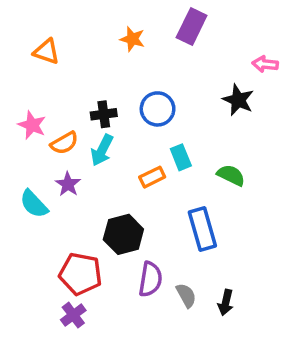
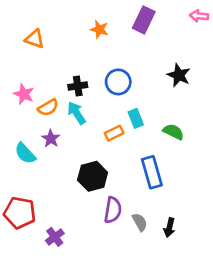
pink arrow: (265, 64) -> (199, 16), moved
cyan arrow: (102, 150) -> (76, 113), turned 120
red pentagon: (80, 274) -> (20, 213), moved

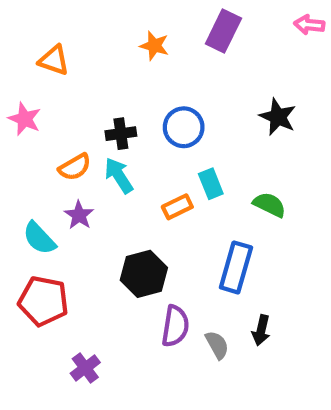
pink star: (24, 94) -> (25, 119), moved
blue rectangle: (152, 172) -> (236, 267), turned 32
red pentagon: (20, 213) -> (43, 301), moved
black arrow: (169, 227) -> (261, 330), moved

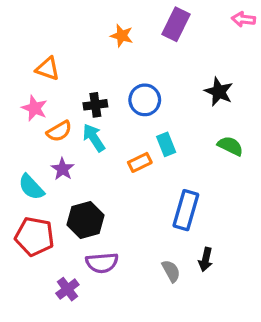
orange triangle: (54, 60) -> (48, 69), moved
pink star: (25, 119) -> (35, 108), moved
green semicircle: (269, 205) -> (230, 146), moved
black hexagon: (144, 274) -> (86, 220), moved
purple semicircle: (175, 326) -> (102, 263), moved, turned 76

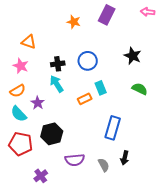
orange semicircle: (59, 131) -> (18, 91), moved
purple semicircle: (102, 263) -> (75, 160), moved

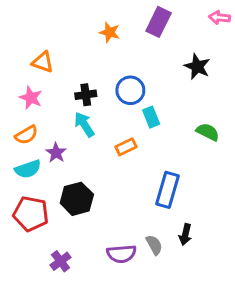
black star: (133, 56) -> (197, 67), moved
cyan rectangle: (101, 88) -> (151, 117), moved
cyan semicircle: (19, 114) -> (28, 169), turned -66
purple semicircle: (75, 160) -> (121, 254), moved

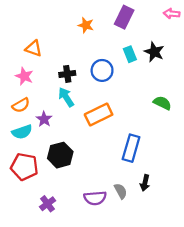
cyan rectangle: (151, 117) -> (130, 54), moved
orange rectangle: (126, 147) -> (99, 114), size x1.6

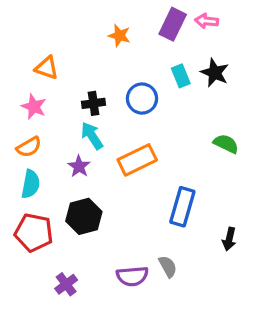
pink arrow: (172, 14) -> (207, 21), moved
purple star: (44, 119) -> (79, 166), moved
cyan semicircle: (22, 132) -> (31, 184), turned -60
black arrow: (145, 183) -> (229, 239), moved

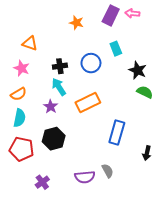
black star: (215, 73) -> (138, 70), moved

